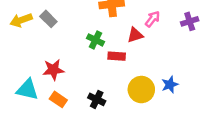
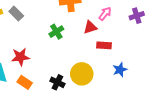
green cross: (95, 40) -> (56, 32), turned 32
red rectangle: (117, 56) -> (104, 45), moved
yellow circle: (141, 90) -> (82, 74), moved

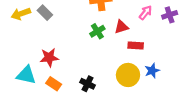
pink arrow: (105, 14) -> (145, 13), moved
green cross: (56, 32) -> (97, 31), moved
yellow circle: (82, 74) -> (128, 75), moved

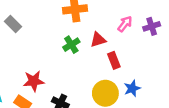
red rectangle: (136, 45) -> (114, 60), turned 64
red star: (49, 57) -> (34, 81), moved

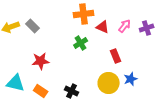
red triangle: (98, 40) -> (103, 27), moved, turned 40
red star: (34, 81) -> (41, 61), moved

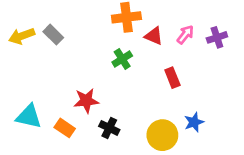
red star: (41, 61) -> (86, 101), moved
blue star: (131, 79) -> (194, 122), moved
yellow circle: (109, 83) -> (162, 135), moved

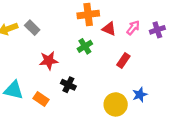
red rectangle: (172, 78) -> (123, 61), turned 56
red star: (86, 101) -> (49, 61), moved
black cross: (109, 128) -> (68, 85), moved

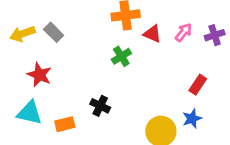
red star: (49, 61) -> (39, 75), moved, turned 30
red rectangle: (123, 61) -> (198, 85), moved
orange rectangle: (41, 99) -> (65, 124), turned -48

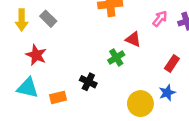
yellow arrow: (22, 34) -> (22, 20), turned -70
red triangle: (152, 34) -> (133, 39), moved
green cross: (121, 56) -> (116, 57), moved

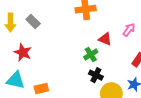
pink arrow: (160, 19) -> (129, 30), moved
black cross: (88, 82) -> (96, 75), moved

